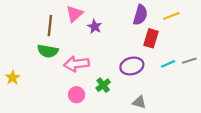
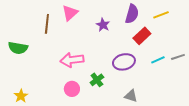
purple star: (95, 27) -> (103, 25), moved
red rectangle: (151, 38) -> (142, 36), turned 30
green semicircle: (48, 51) -> (18, 48), moved
yellow star: (13, 78) -> (21, 96), moved

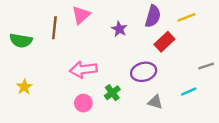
green semicircle: (18, 48) -> (21, 41), moved
cyan line: (158, 60) -> (189, 91), moved
yellow star: (21, 96) -> (24, 87), moved
gray triangle: (131, 96) -> (155, 102), moved

